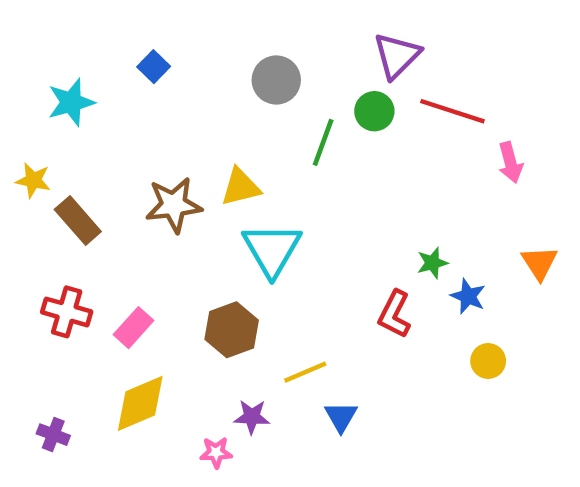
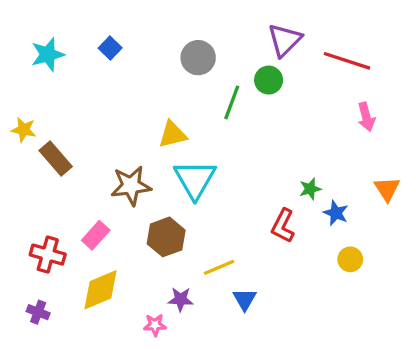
cyan star: (71, 102) -> (48, 54), moved
red line: (452, 111) -> (347, 61), moved
brown star: (174, 205) -> (131, 186), moved
red cross: (67, 312) -> (48, 255), moved

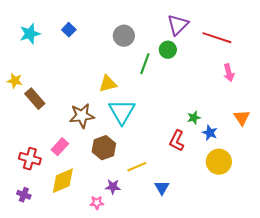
yellow circle: (350, 259) -> (219, 162), size x1.6
blue triangle: (245, 299) -> (162, 188), moved

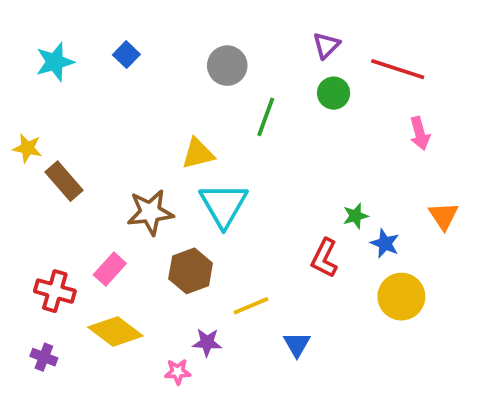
purple triangle: (178, 25) -> (326, 45), size x0.7
green circle: (168, 50) -> (334, 93), moved
yellow diamond: (63, 181) -> (115, 331), turned 60

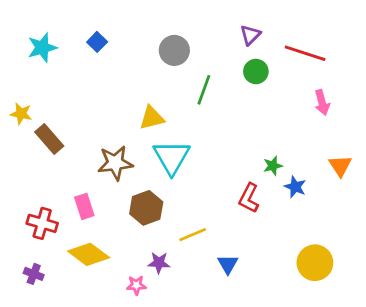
pink rectangle: (110, 269) -> (84, 206), turned -60
yellow circle: (401, 297) -> (315, 263), moved

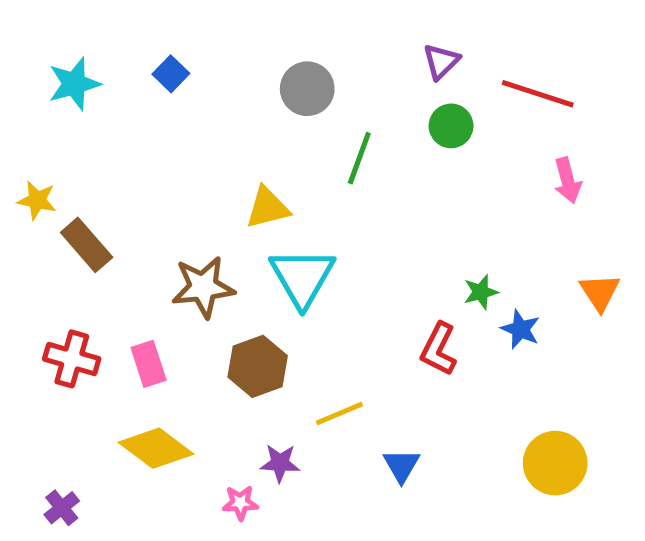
red cross: (42, 223) -> (72, 359), moved
purple cross: (34, 274) -> (62, 508), moved, turned 30

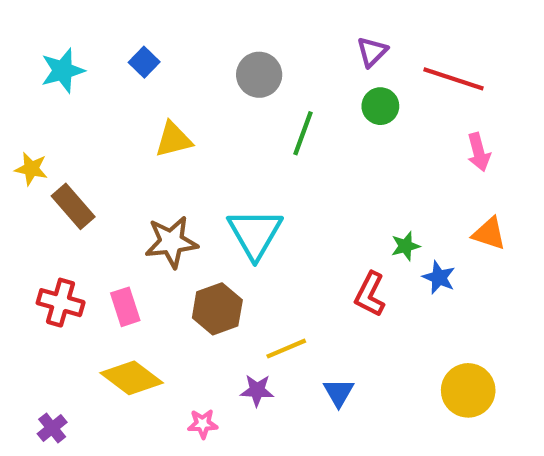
yellow triangle: (268, 208) -> (173, 140), moved
orange triangle: (600, 292) -> (489, 234), moved, turned -39
purple star: (280, 463) -> (257, 390), moved

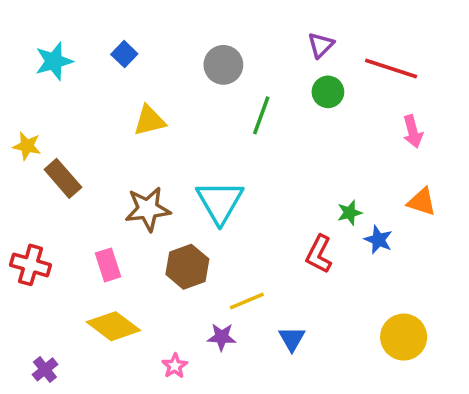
red cross: (61, 303) -> (31, 265), moved
pink star: (203, 424) -> (175, 366), turned -30

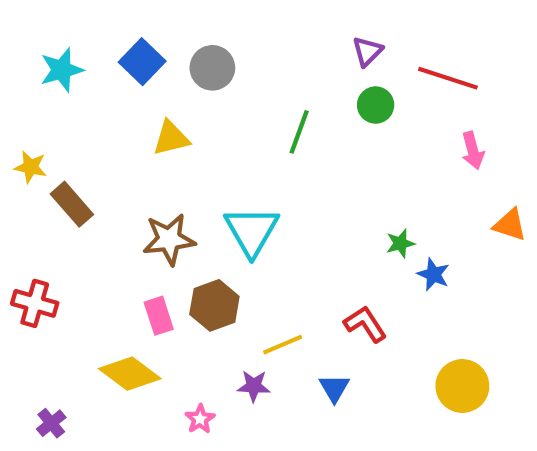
blue square: (124, 54) -> (142, 62), size x1.5
gray circle: (223, 65) -> (212, 68), moved
orange triangle: (422, 202) -> (510, 225), moved
red L-shape: (319, 254) -> (365, 324), moved, turned 120
pink rectangle: (108, 265) -> (159, 316), moved

